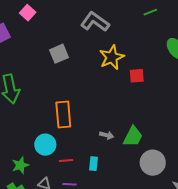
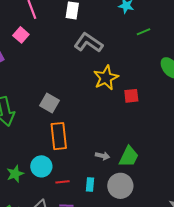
gray square: (59, 54) -> (50, 103), moved, turned -36
gray circle: (153, 163) -> (120, 186), moved
green star: (20, 165) -> (15, 174), moved

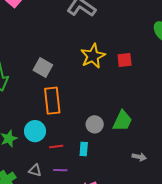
yellow star: (106, 78) -> (93, 56), moved
gray arrow: (103, 156) -> (139, 157), moved
gray circle: (120, 186) -> (95, 124), moved, size x0.7

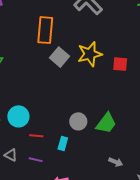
gray square: (43, 68) -> (59, 57), moved
orange rectangle: (52, 101) -> (45, 30), moved

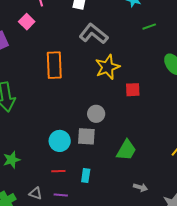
yellow star: (90, 54) -> (107, 67), moved
gray square: (59, 57) -> (86, 136), moved, turned -30
cyan circle: (18, 116) -> (60, 141), moved
gray circle: (78, 121) -> (96, 114), moved

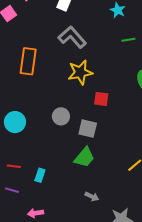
gray square: (86, 136) -> (88, 129), moved
cyan circle: (60, 141) -> (15, 122), moved

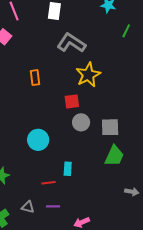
green line: (128, 40) -> (126, 31), turned -40
orange rectangle: (28, 61) -> (35, 78), size x0.6
red square: (101, 99) -> (72, 101), moved
cyan rectangle: (40, 175) -> (68, 169), moved

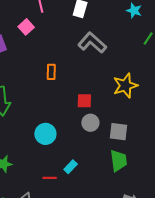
yellow star: (88, 75) -> (125, 86), moved
green trapezoid: (114, 156) -> (119, 161), turned -40
cyan rectangle: (68, 169) -> (71, 167), turned 32

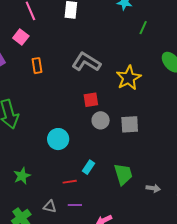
gray L-shape: (92, 43) -> (86, 62), moved
orange rectangle: (51, 72) -> (37, 66), moved
green trapezoid: (119, 161) -> (123, 174), moved

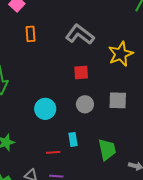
gray circle: (101, 120) -> (85, 104), moved
cyan rectangle: (88, 167) -> (73, 139), turned -48

